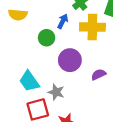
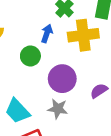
gray star: (56, 92) -> (58, 109), moved

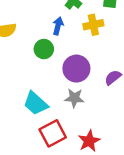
yellow cross: (83, 35) -> (93, 25), size x0.7

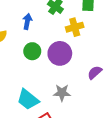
blue arrow: (58, 26) -> (27, 21), moved
purple circle: (76, 69) -> (60, 53), moved

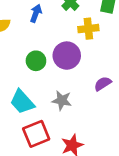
green circle: (32, 51) -> (36, 61), moved

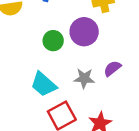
purple semicircle: (103, 84) -> (112, 68), moved

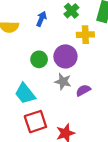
gray star: (84, 78) -> (63, 82), moved

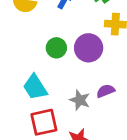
gray star: (63, 82) -> (80, 100), moved

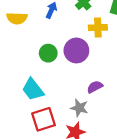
gray star: (80, 100) -> (79, 108), moved

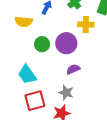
yellow semicircle: (17, 18) -> (24, 22), moved
purple semicircle: (95, 87) -> (73, 69), moved

